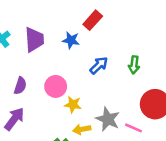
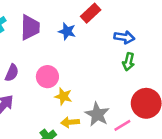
blue arrow: (99, 65) -> (124, 37), moved, turned 48
pink line: (134, 128) -> (122, 125), turned -60

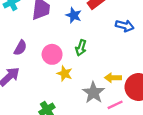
green arrow: (129, 62) -> (81, 48), moved
yellow arrow: (70, 122) -> (113, 78), moved

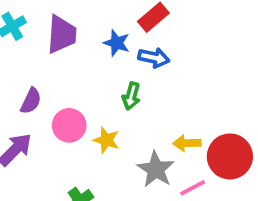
blue arrow: (125, 26) -> (154, 58), moved
pink circle: (52, 54) -> (69, 125), moved

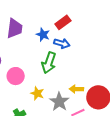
green arrow: (131, 96) -> (49, 63), size x1.5
yellow star: (106, 140) -> (37, 93), moved

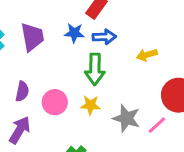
yellow arrow: (76, 89) -> (147, 55), moved
yellow star: (37, 93) -> (90, 105), moved

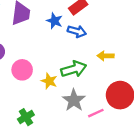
green arrow: (95, 69) -> (74, 69), moved, turned -125

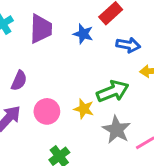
blue arrow: (77, 31) -> (128, 45), moved
pink circle: (22, 70) -> (47, 111), moved

